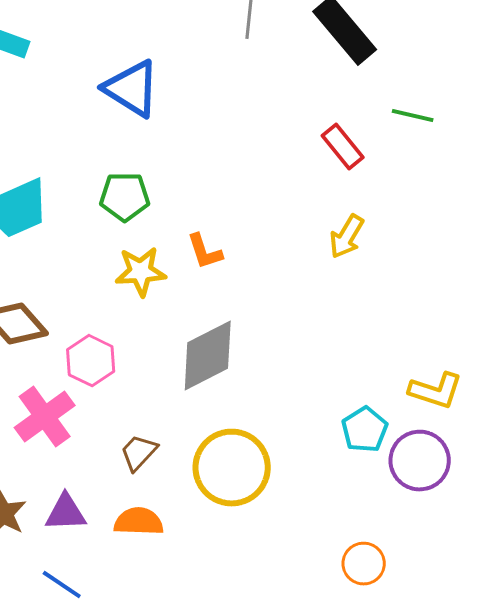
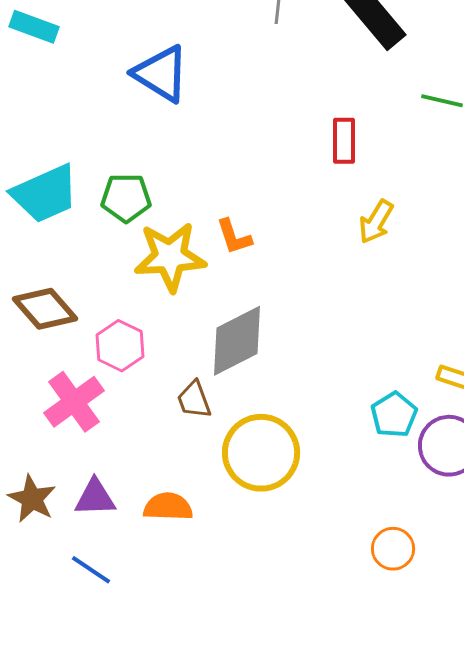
red rectangle: (343, 147) -> (344, 141), moved, turned 39
green pentagon: (125, 197) -> (126, 198), moved
yellow star: (141, 272) -> (170, 257), size x1.4
brown trapezoid: (139, 453) -> (194, 400), moved, turned -63

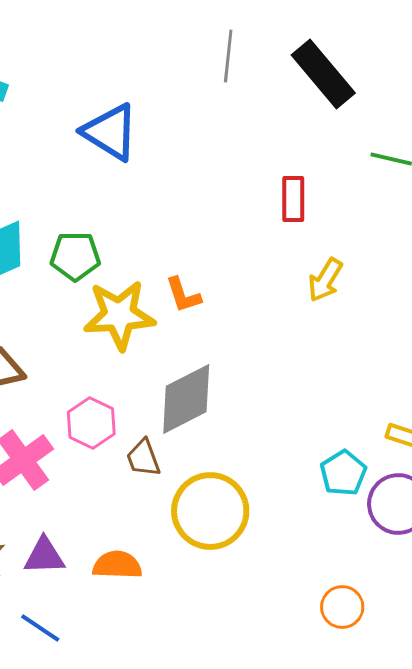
pink hexagon: (120, 346) -> (91, 423), moved

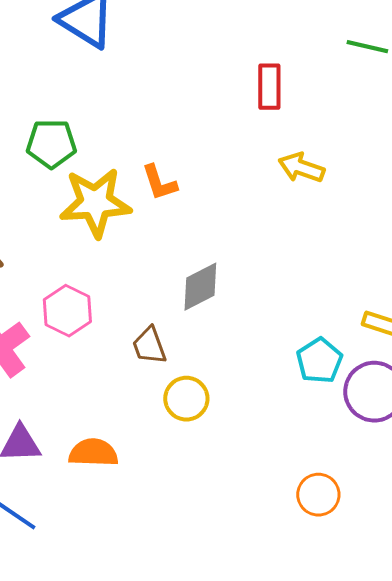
yellow arrow: (325, 280) -> (301, 168), turned 78
gray diamond: (186, 399) -> (200, 287), moved, size x0.7
brown trapezoid: (143, 458) -> (149, 346), moved
yellow circle: (210, 511) -> (186, 399), size x0.6

